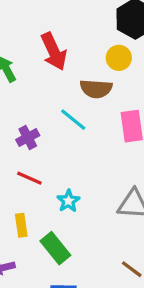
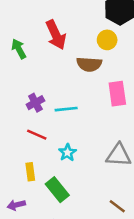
cyan line: (73, 120) -> (66, 109), moved, turned -45

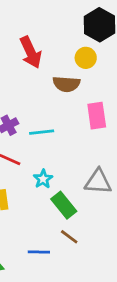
green rectangle: (57, 190) -> (64, 205), moved
brown line: (117, 206) -> (69, 237), moved

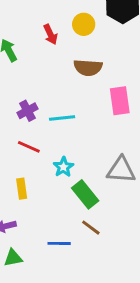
red arrow: (31, 52) -> (50, 34), size x0.6
yellow circle: (86, 58) -> (84, 24), moved

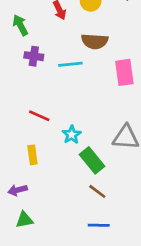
purple cross: (27, 111) -> (34, 56), moved, turned 36
cyan line: (62, 118) -> (70, 64), moved
blue line: (59, 243) -> (99, 225), moved

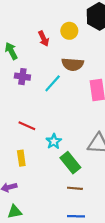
cyan line: (70, 64) -> (53, 83), turned -42
brown line: (97, 191) -> (75, 188), turned -32

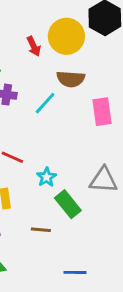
yellow circle: (69, 31) -> (66, 36), size x1.6
brown line: (75, 188) -> (41, 230), moved

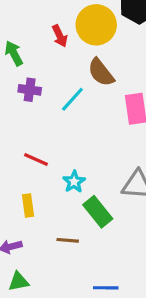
brown semicircle: (71, 79) -> (101, 72), turned 48

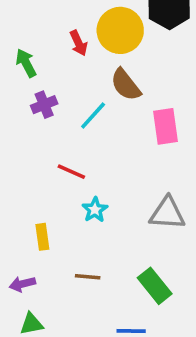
purple cross: (30, 90) -> (44, 105), turned -30
red line: (36, 159) -> (71, 172), moved
green rectangle: (98, 212) -> (155, 286), moved

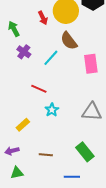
purple cross: (44, 105) -> (24, 52), turned -32
yellow rectangle: (42, 237) -> (23, 125), turned 56
brown line: (88, 277) -> (46, 155), moved

